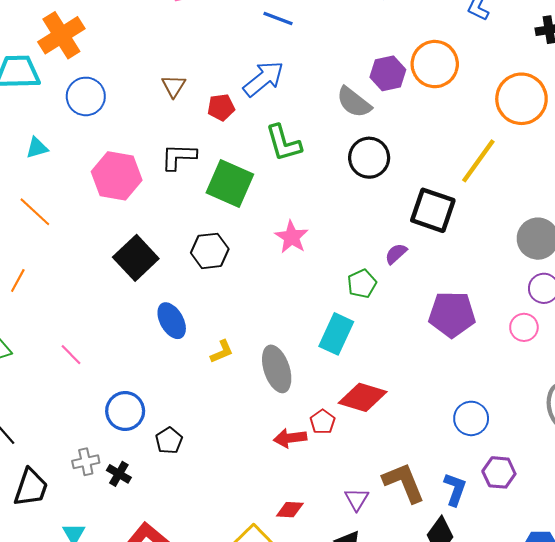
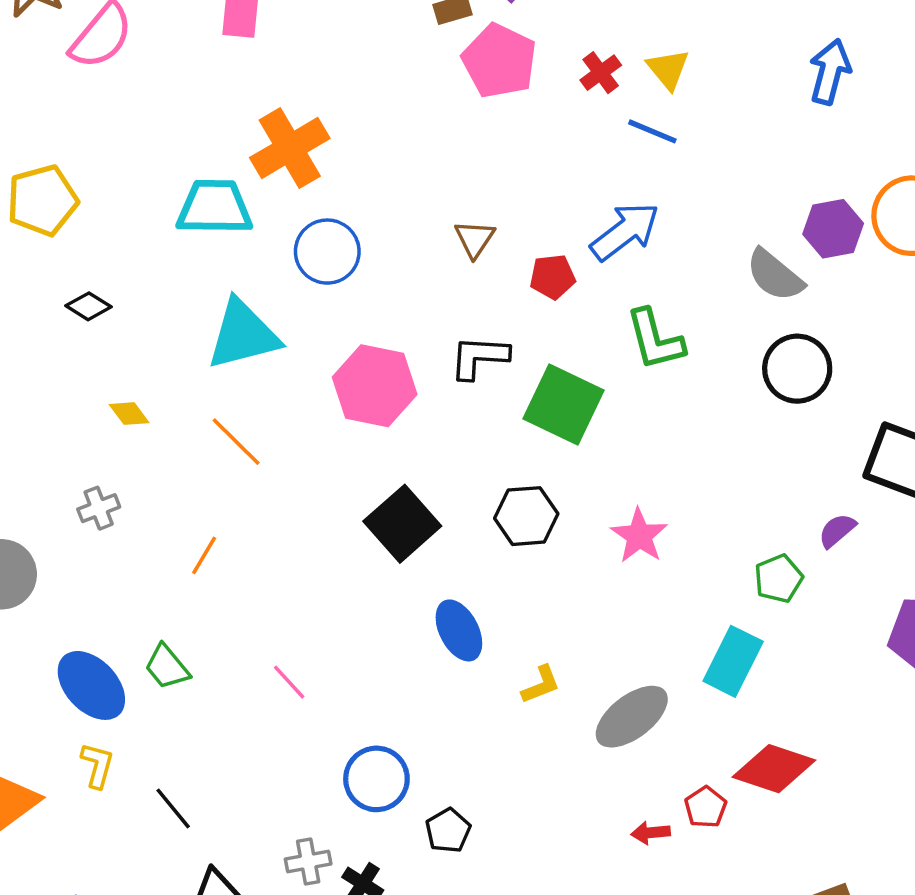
cyan triangle: (37, 148) -> (243, 335), size x2.0
pink star: (292, 237) -> (639, 536), moved
gray ellipse: (277, 369) -> (632, 717), turned 69
red arrow: (290, 438) -> (651, 833), size x0.7

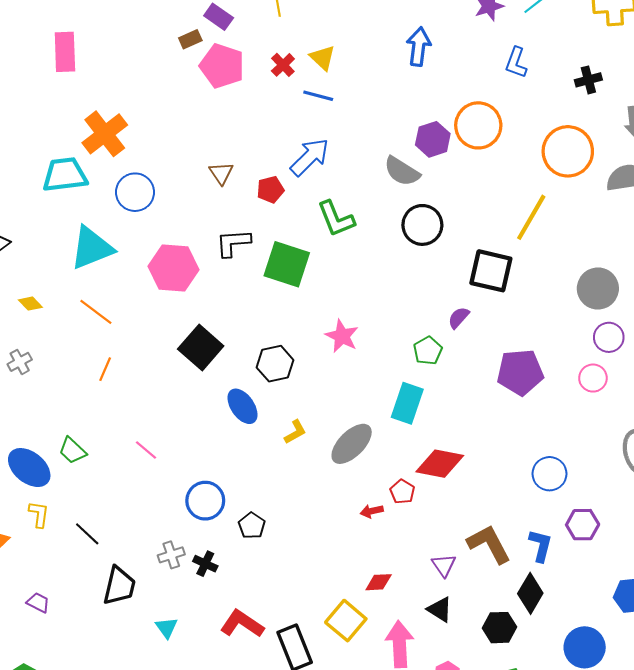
black hexagon: (526, 516) -> (275, 364), moved
orange line: (204, 555) -> (105, 369), moved

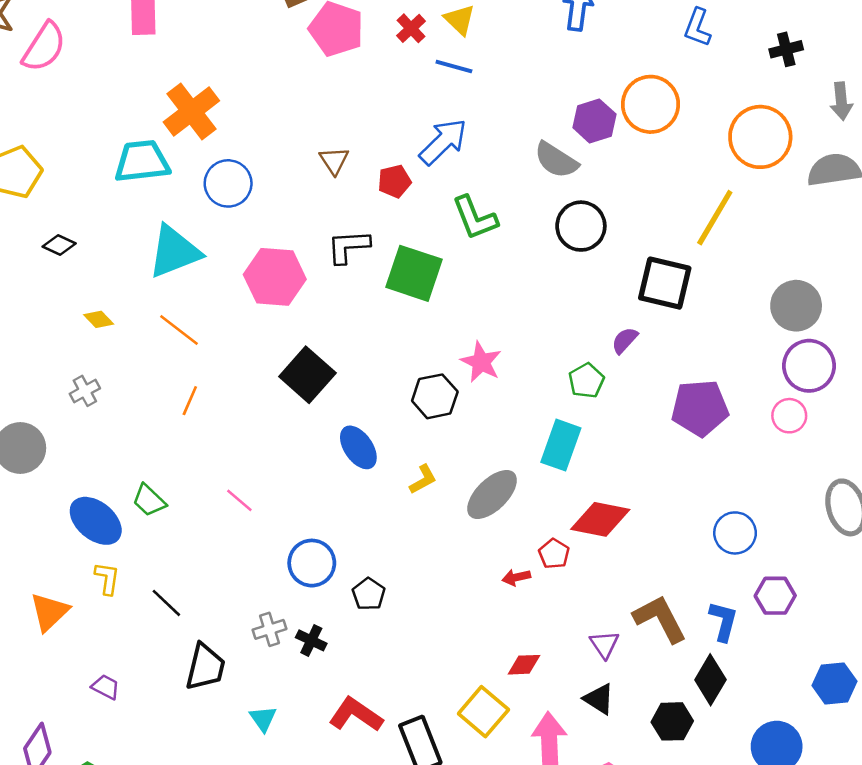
purple circle: (609, 337) -> (809, 366), size x1.4
black hexagon: (275, 364) -> (435, 396), moved

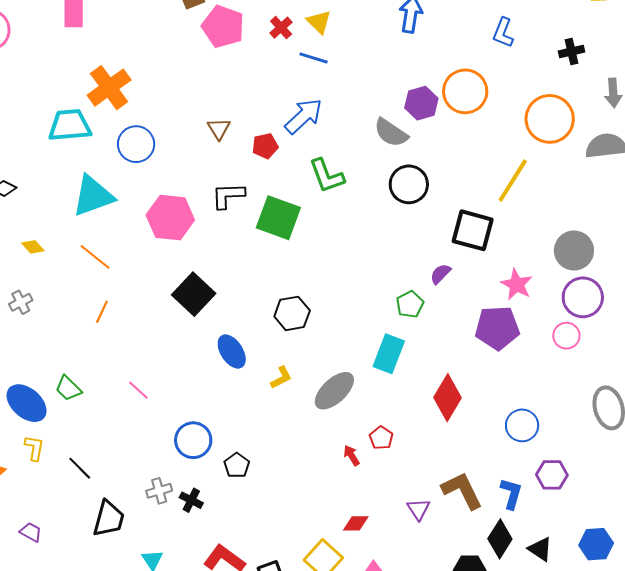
pink star: (481, 362) -> (517, 285), moved
red diamond: (600, 519) -> (448, 398), moved, turned -72
red arrow: (516, 577) -> (352, 455), turned 70
black triangle: (599, 699) -> (540, 549), moved

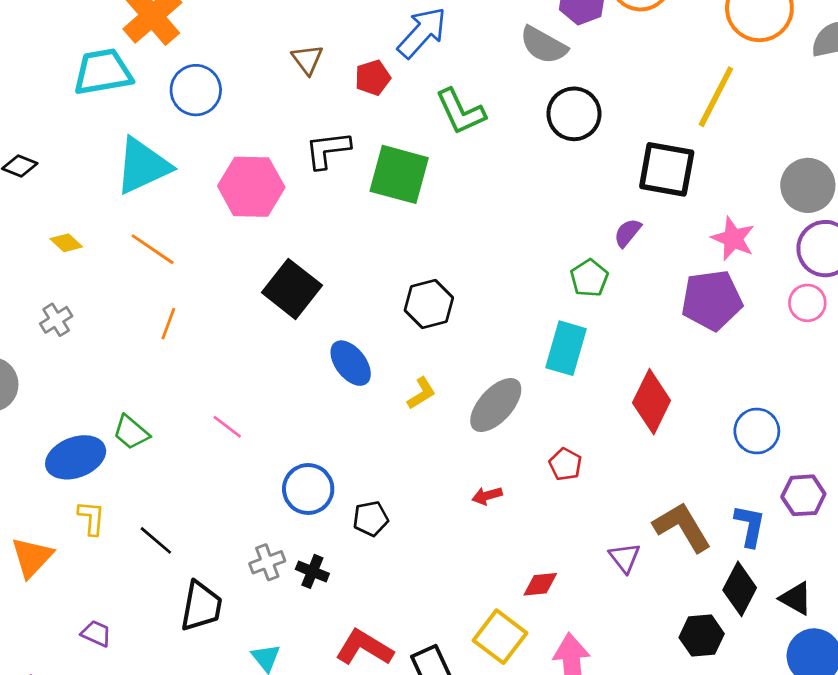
blue ellipse: (27, 403) -> (76, 457), turned -57
red arrow: (352, 455) -> (487, 496), moved, turned -70
black pentagon: (237, 465) -> (371, 519), turned 30

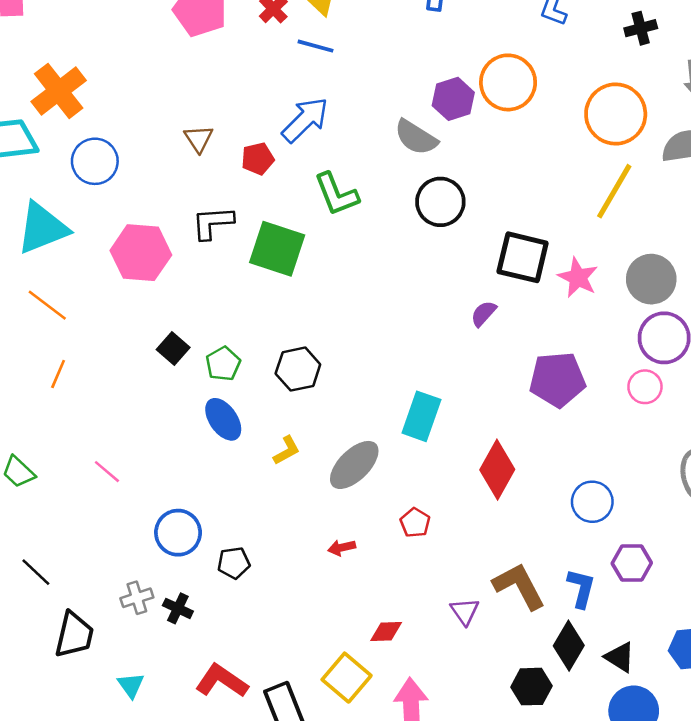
yellow line: (716, 97) -> (614, 191), moved
pink star: (733, 239) -> (578, 278), moved
green pentagon: (589, 278) -> (223, 364), moved
black square: (292, 289) -> (173, 348), size x0.6

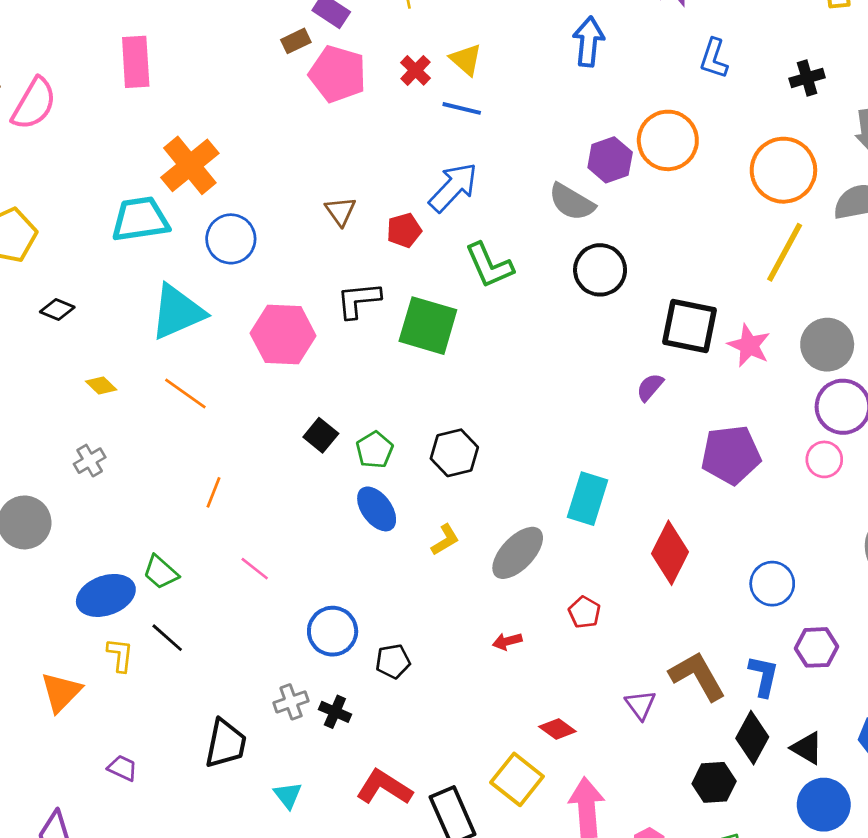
orange line: (58, 374) -> (214, 492), moved
black line: (36, 572) -> (167, 638), moved
red diamond: (386, 631) -> (557, 729), turned 40

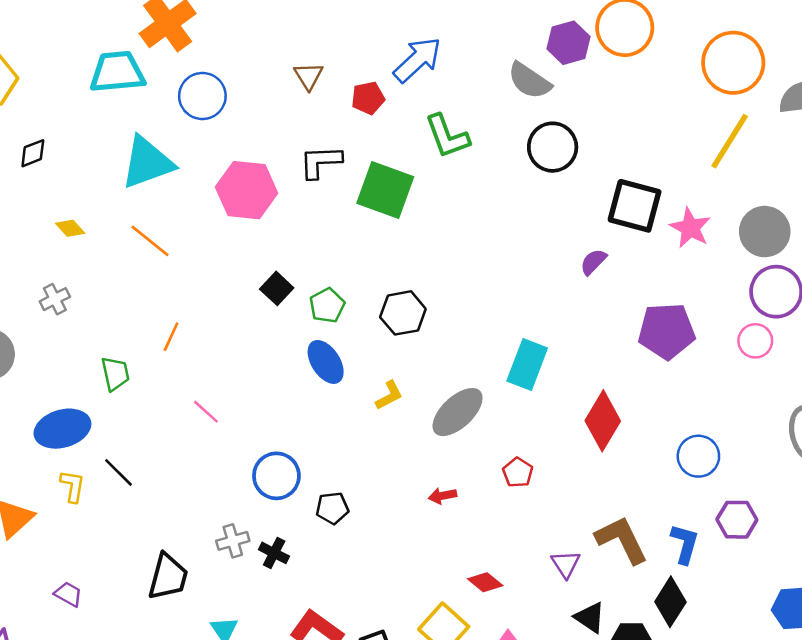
black diamond: (57, 310) -> (33, 153), turned -48
green trapezoid: (161, 572) -> (115, 374), moved, turned -147
black triangle: (807, 748) -> (590, 617), moved

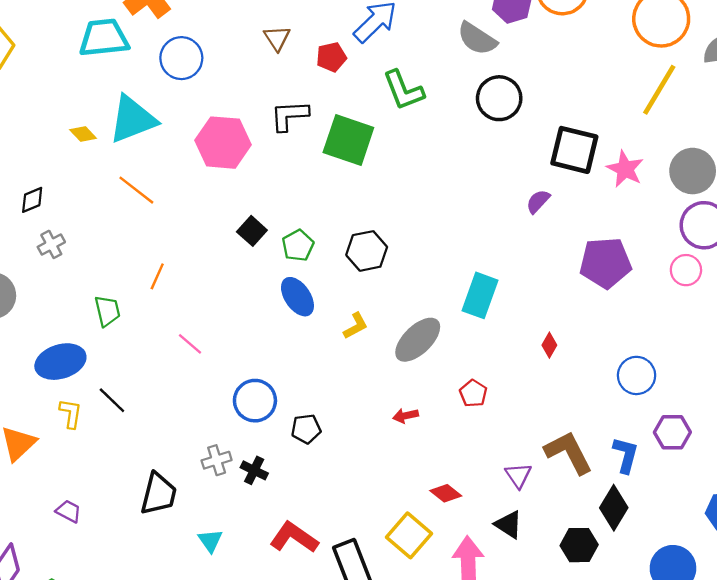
black diamond: (33, 153) -> (32, 200), moved
yellow diamond: (70, 228) -> (83, 134), moved
red diamond: (603, 421) -> (549, 345), size x0.5
black triangle: (590, 617) -> (509, 525), moved

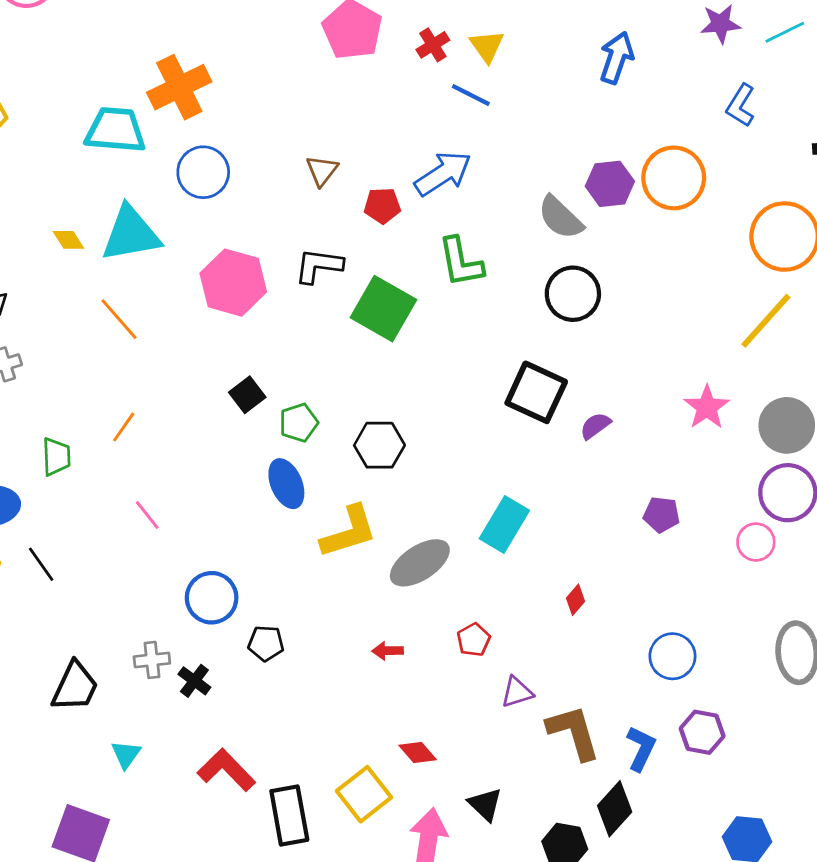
black square: (574, 150) -> (536, 392), moved
purple pentagon: (605, 263) -> (662, 515), size x0.6
yellow L-shape: (356, 326) -> (349, 532), size x1.8
purple triangle: (518, 475) -> (517, 692), moved, turned 36

